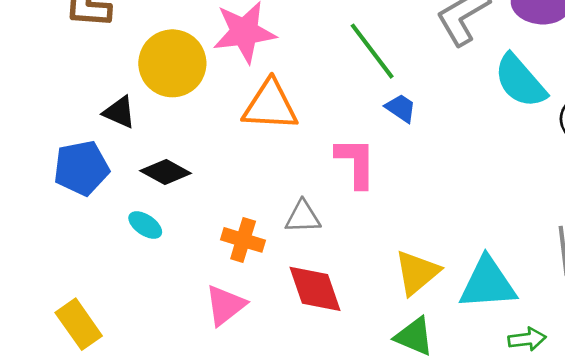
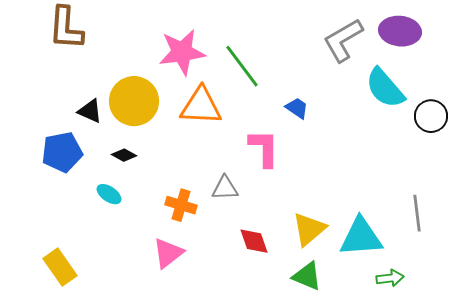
green line: (372, 51) -> (242, 66), moved
yellow circle: (172, 63) -> (134, 101), moved
black diamond: (166, 172) -> (124, 155), size x0.7
red diamond: (315, 289) -> (254, 241), moved, size x0.7

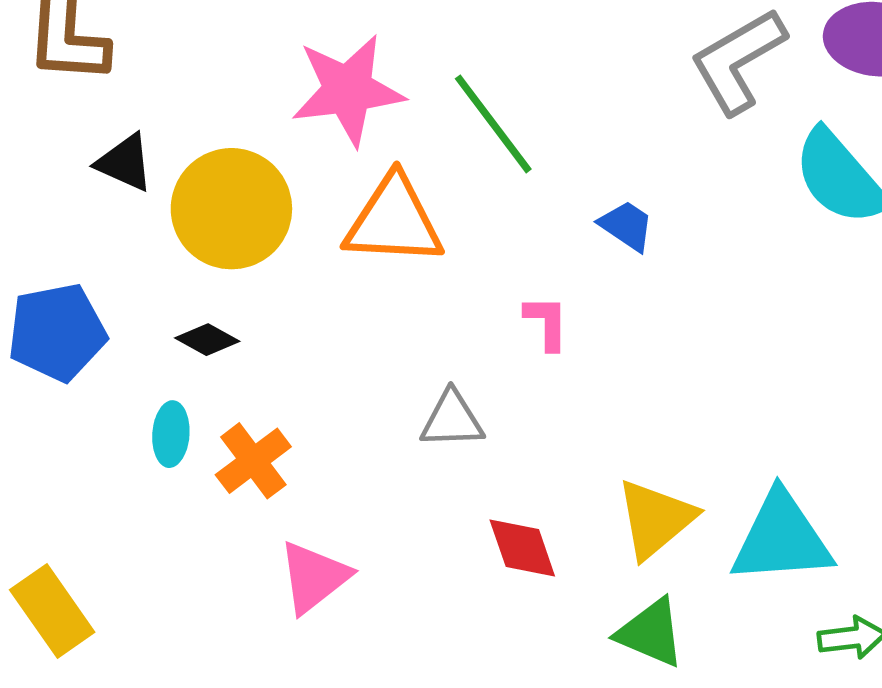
black triangle: (90, 111) -> (125, 163), moved
pink L-shape: (264, 148) -> (547, 323), size x0.6
cyan ellipse: (109, 194) -> (171, 434), turned 60
orange cross: (181, 205) -> (253, 461), moved, turned 36

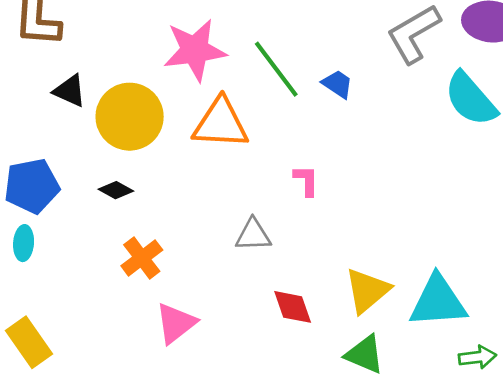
blue trapezoid: (626, 226) -> (337, 84), moved
cyan ellipse: (171, 434) -> (24, 243), moved

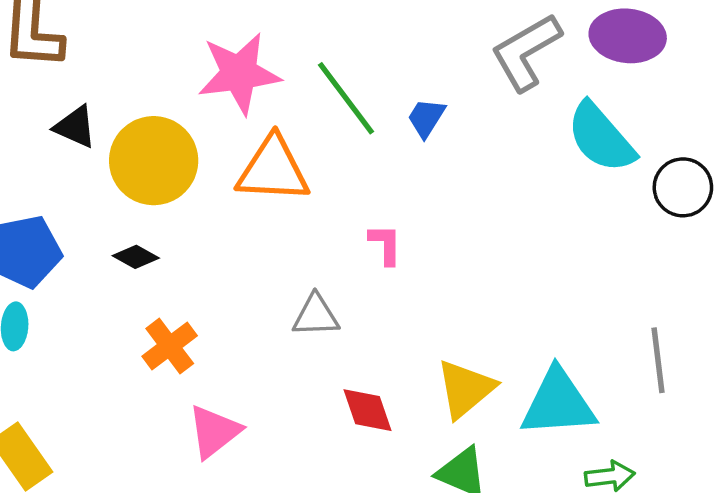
blue trapezoid: (337, 84) -> (426, 118), turned -92

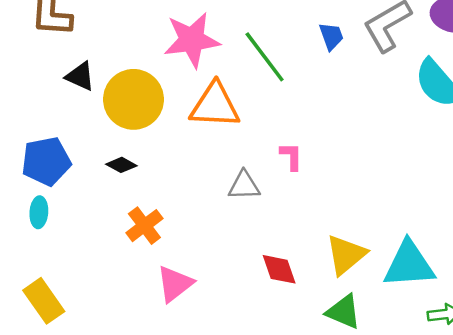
blue trapezoid: (426, 118) -> (331, 36), moved, turned 128
gray triangle: (316, 316) -> (244, 186), moved

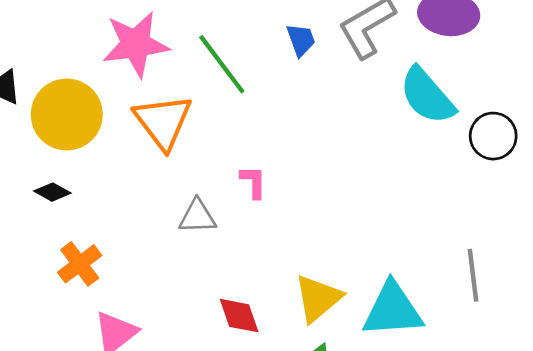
orange triangle: (215, 105) -> (163, 122), turned 50

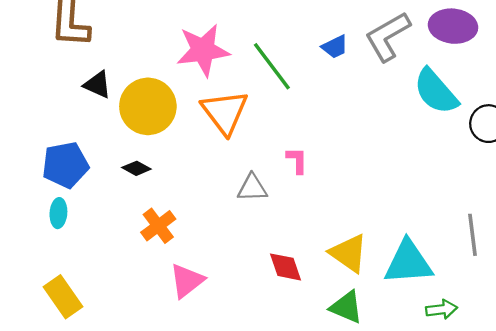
blue trapezoid: (301, 40) -> (335, 47), turned 84
yellow triangle: (318, 298) -> (349, 253), turned -45

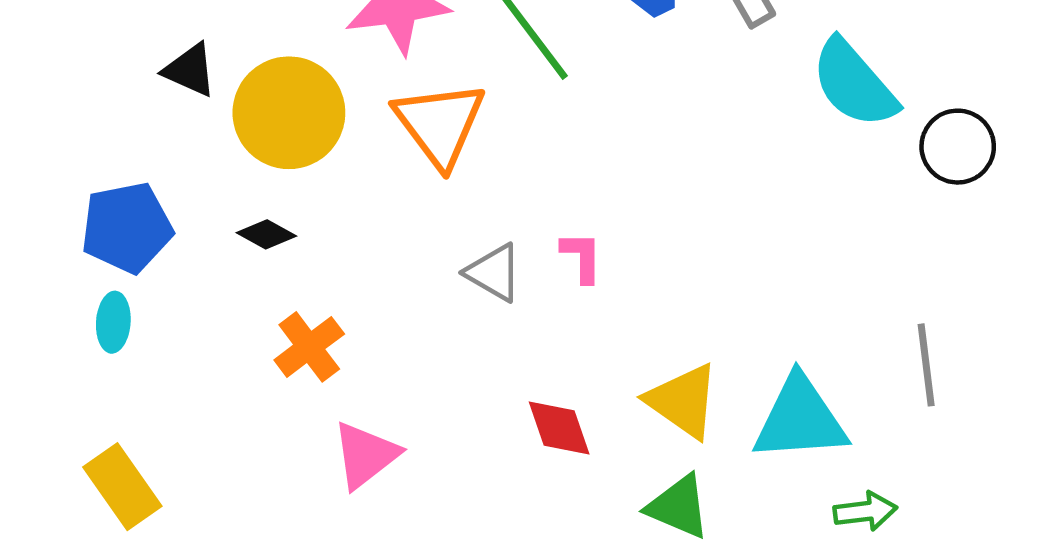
pink L-shape: (297, 160) -> (582, 257), moved
gray triangle: (252, 188) -> (494, 273), turned 32

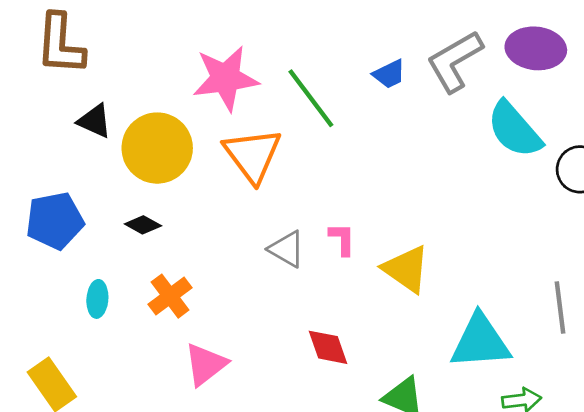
cyan ellipse: (113, 322) -> (97, 299), moved
yellow triangle: (683, 401) -> (406, 269), moved

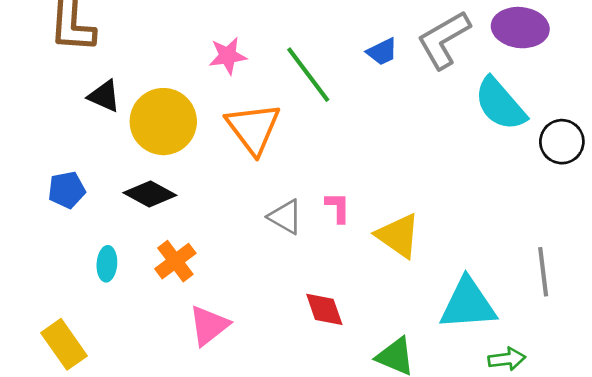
pink star: (225, 78) -> (228, 56), size x0.6
blue pentagon: (55, 221) -> (67, 190), size x0.7
black diamond: (143, 225) -> (150, 194), size x1.5

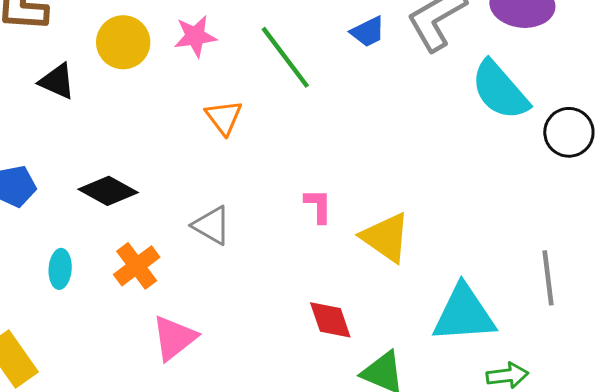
yellow circle: (163, 122) -> (123, 42), moved, size x0.7
orange triangle: (253, 128) -> (224, 117), size x0.6
gray triangle: (285, 217) -> (212, 225), moved
red diamond: (324, 309) -> (330, 320), moved

